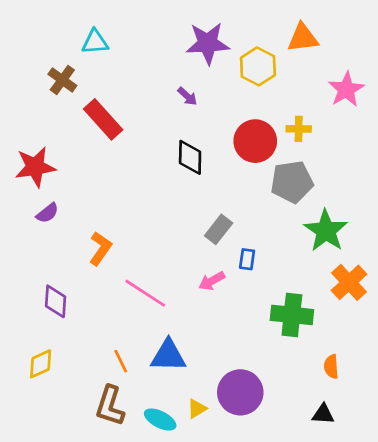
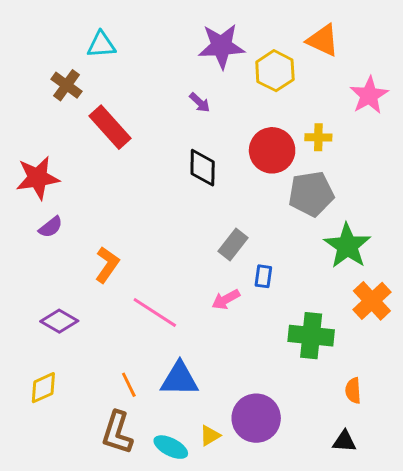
orange triangle: (303, 38) -> (323, 40), turned 32
purple diamond: (56, 301) -> (59, 321), turned -64

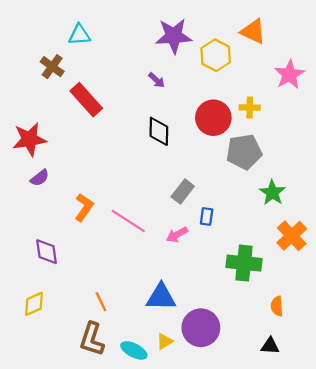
green star: (347, 246) -> (272, 193), size x0.7
pink line: (155, 312) -> (128, 221), moved
purple diamond: (59, 321) -> (46, 252), turned 52
blue triangle: (179, 379) -> (161, 297), moved

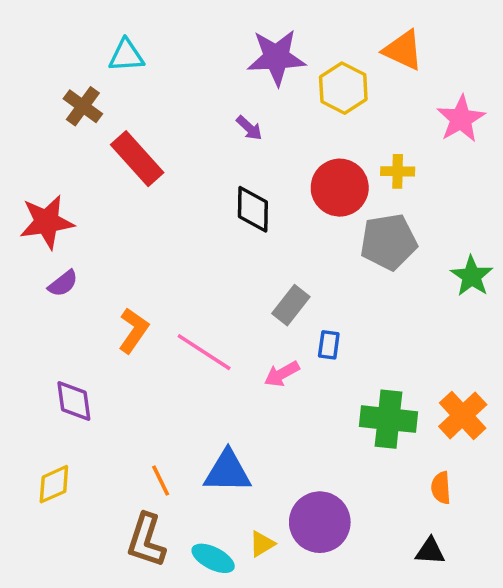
green star: (272, 193) -> (472, 276), moved
orange cross: (292, 236) -> (463, 415), moved
blue triangle: (161, 297) -> (228, 472), moved

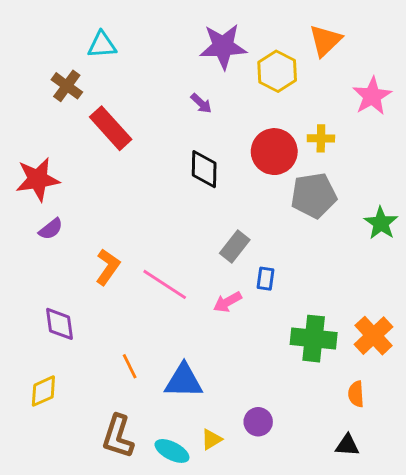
orange triangle: (403, 50) -> (325, 41), turned 51
orange line: (161, 481) -> (130, 366), moved
purple circle: (320, 522) -> (258, 422), size x0.6

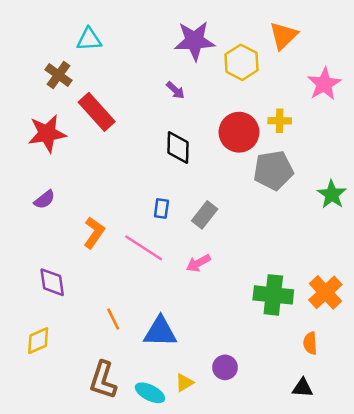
red star: (38, 179) -> (47, 133), moved
blue rectangle: (265, 279) -> (161, 208), moved

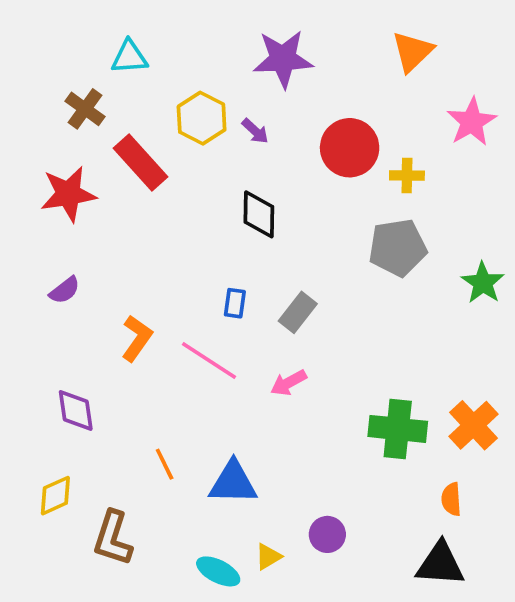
yellow hexagon: (242, 62) -> (202, 118), moved
red circle: (239, 132) -> (350, 148), moved
brown L-shape: (103, 380) -> (113, 538), moved
black triangle: (303, 388) -> (440, 564), size x1.6

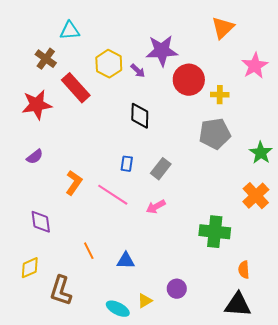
purple star: (283, 59) -> (162, 51), moved
orange cross: (474, 425) -> (256, 196), moved
blue triangle: (233, 483) -> (126, 261), size x0.7

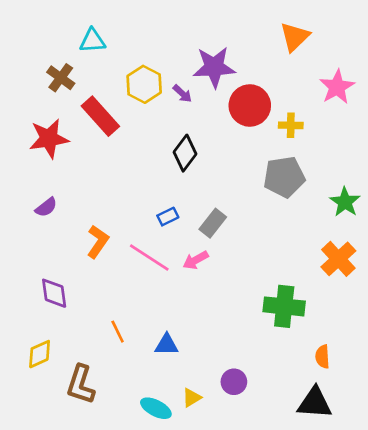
black diamond: (140, 116) -> (185, 153), turned 36
blue rectangle: (127, 164) -> (168, 217), turned 56
pink arrow: (156, 207) -> (196, 260), moved

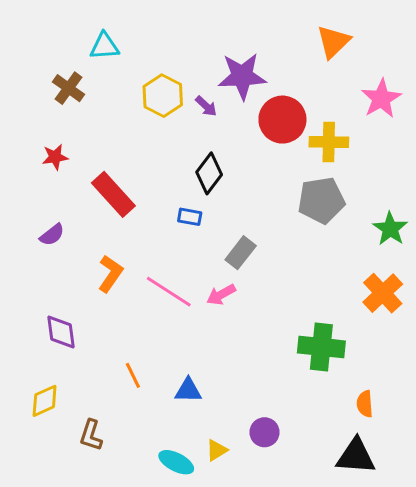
red rectangle: (100, 116) -> (113, 194), moved
yellow cross: (291, 125) -> (329, 142), size x1.4
red star: (49, 139) -> (55, 157), size x0.6
blue rectangle: (168, 217) -> (190, 217), moved, turned 36
brown L-shape: (81, 384) -> (91, 435), size x0.7

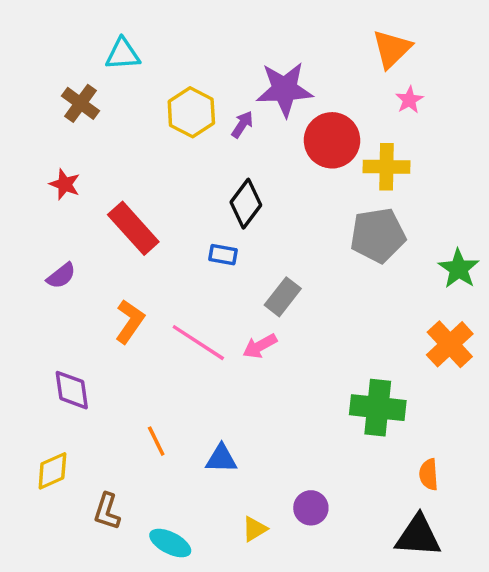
pink star: (381, 99) -> (409, 100), moved, size x0.6
purple arrow: (206, 106) -> (242, 124), turned -100
red star: (55, 157) -> (65, 184), turned 30
cyan ellipse: (176, 462) -> (170, 543), moved

